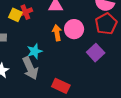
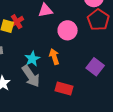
orange arrow: (57, 33) -> (54, 57), moved
purple square: (96, 53) -> (95, 67), moved

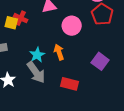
red cross: (17, 22) -> (21, 18), turned -32

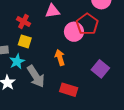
red pentagon: (102, 14) -> (87, 24), moved
yellow square: (11, 23) -> (25, 41), moved
cyan star: (37, 55) -> (17, 61), moved

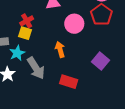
red cross: (23, 21) -> (27, 21), moved, turned 32
red pentagon: (87, 24) -> (101, 15), moved

